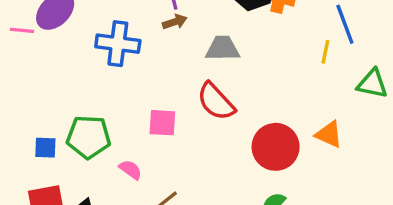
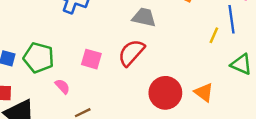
red semicircle: (216, 101) -> (131, 53), turned 72

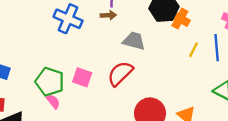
yellow line: (214, 35) -> (194, 50), moved
green pentagon: (39, 58) -> (50, 82), moved

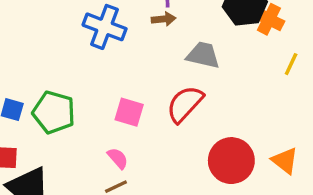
green pentagon: (50, 82) -> (54, 112), moved
pink semicircle: (53, 102) -> (118, 158), moved

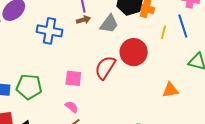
gray trapezoid: (203, 55) -> (109, 24), moved, turned 125
red circle: (231, 161) -> (134, 52), moved
orange triangle: (285, 161) -> (170, 90), turned -36

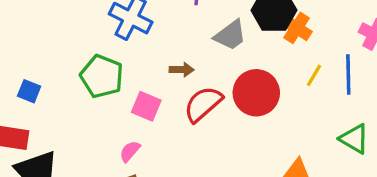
brown arrow: (83, 20) -> (182, 70), moved
green pentagon: (29, 87) -> (102, 76), moved
pink semicircle: (72, 107) -> (130, 151), turned -104

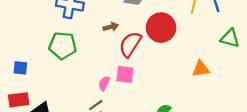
pink square: (146, 106) -> (125, 74), moved
pink semicircle: (130, 151) -> (104, 83), moved

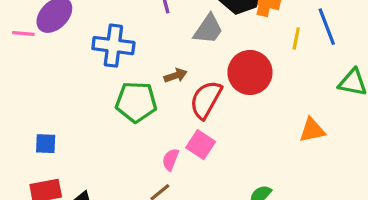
green pentagon: (63, 46) -> (136, 102), moved
pink square: (125, 74) -> (201, 145), turned 30

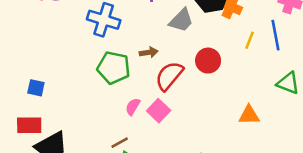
red circle: (250, 72) -> (208, 61), size x0.7
pink semicircle: (171, 159) -> (133, 107), moved

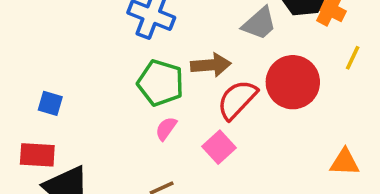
brown arrow: (149, 52) -> (211, 65), size x1.5
red circle: (208, 61) -> (293, 82), size x1.5
pink semicircle: (133, 107) -> (166, 129), moved

